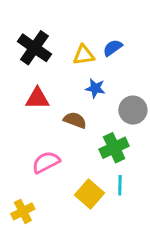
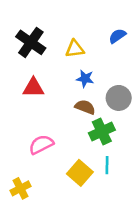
blue semicircle: (113, 48) -> (117, 36), moved
brown semicircle: (75, 120) -> (85, 107), moved

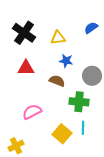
brown semicircle: (85, 107) -> (57, 81), moved
green cross: (102, 132) -> (79, 102), turned 30

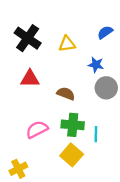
blue star: (66, 61) -> (96, 65), moved
green cross: (79, 102) -> (73, 125), moved
cyan line: (83, 128) -> (96, 134), moved

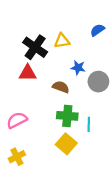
black cross: (28, 38) -> (35, 47), moved
blue star: (96, 65) -> (78, 68), moved
pink semicircle: (37, 129) -> (17, 120), moved

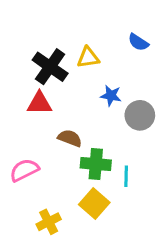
blue semicircle: (97, 30) -> (138, 42), turned -112
brown semicircle: (61, 87) -> (70, 138), moved
yellow cross: (17, 157) -> (49, 222), moved

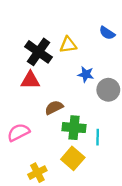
brown semicircle: (70, 138) -> (54, 107), turned -48

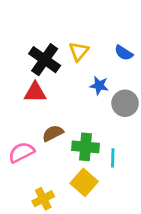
blue semicircle: (107, 33) -> (124, 53), moved
yellow triangle: (68, 45) -> (79, 51), turned -42
brown semicircle: (54, 107) -> (53, 133), moved

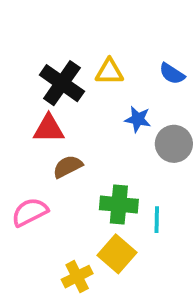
yellow triangle: (79, 51) -> (109, 72), turned 50
brown semicircle: (53, 133) -> (68, 167), moved
yellow cross: (43, 199) -> (77, 277), moved

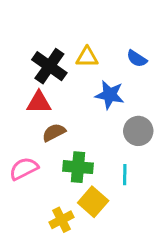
blue star: (138, 119) -> (110, 95), size x1.4
gray circle: (174, 144) -> (138, 131), moved
green cross: (119, 205) -> (78, 167), moved

